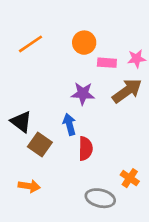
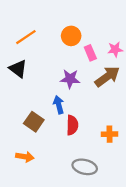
pink rectangle: (107, 63) -> (90, 53), turned 63
black triangle: (21, 122) -> (18, 69), moved
orange cross: (130, 178) -> (109, 134), moved, turned -35

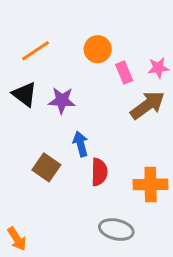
purple star: (70, 79) -> (62, 100), moved
orange cross: (109, 134) -> (151, 184), size x1.5
orange arrow: (25, 157) -> (17, 239), moved, turned 48

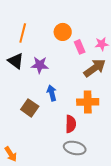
orange line: (36, 51) -> (23, 33), turned -42
red semicircle: (99, 172) -> (71, 124), moved
orange cross: (151, 184) -> (88, 102), moved

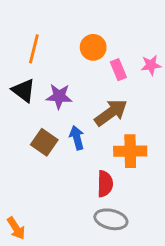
brown arrow: (95, 68) -> (111, 113), moved
brown square: (30, 108) -> (44, 142), moved

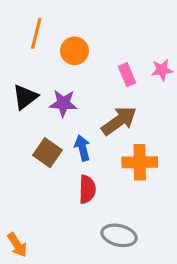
orange circle: (93, 47) -> (74, 51), moved
orange line: (34, 49) -> (36, 33), moved
black triangle: (23, 90) -> (25, 97), turned 45
red semicircle: (105, 184) -> (87, 189), moved

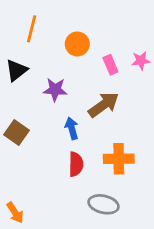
orange circle: (74, 51) -> (77, 44), moved
black triangle: (25, 97) -> (16, 70), moved
brown square: (47, 153) -> (16, 132), moved
orange cross: (140, 162) -> (119, 159), moved

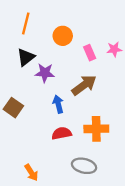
black triangle: (16, 70) -> (26, 57), moved
red semicircle: (76, 164) -> (62, 133), turned -102
orange arrow: (15, 213) -> (31, 173), moved

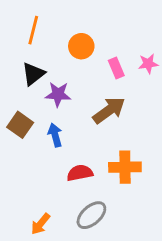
blue arrow: (58, 104) -> (55, 135), moved
brown square: (13, 108) -> (20, 125), moved
gray ellipse: (84, 166) -> (91, 215), moved, turned -55
orange arrow: (31, 173) -> (41, 224), turned 72

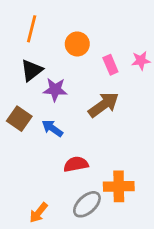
blue arrow: (55, 135) -> (52, 128), turned -40
orange cross: (125, 167) -> (119, 186), moved

